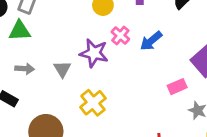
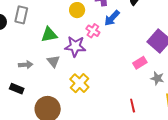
green triangle: (20, 31) -> (49, 35), moved
blue arrow: (151, 41) -> (112, 18), moved

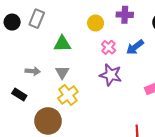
blue arrow: (112, 18) -> (135, 47), moved
purple star: (75, 46) -> (111, 75), moved
yellow cross: (79, 83) -> (68, 95), moved

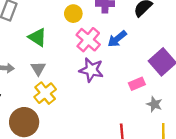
green triangle: (62, 44) -> (37, 37), turned 36
pink cross: (109, 47) -> (88, 40), size x1.5

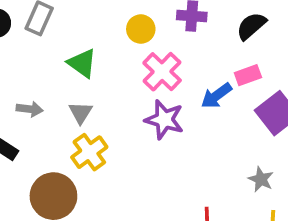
blue arrow: (117, 39) -> (216, 96), moved
pink rectangle: (137, 84) -> (248, 75), moved

